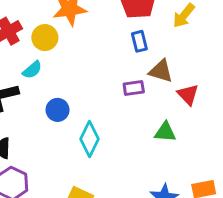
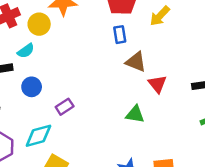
purple rectangle: (134, 88) -> (65, 107), moved, turned -30
blue circle: (58, 110) -> (32, 87), moved
cyan diamond: (89, 139) -> (38, 136), moved, turned 44

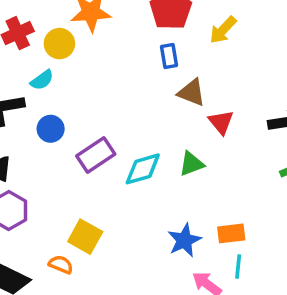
purple rectangle: (65, 107) -> (96, 155), size x1.5
green triangle: (135, 114) -> (191, 164), turned -30
cyan diamond: (38, 136) -> (143, 169), moved

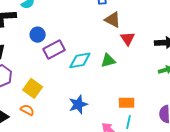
blue circle: (51, 129) -> (38, 35), moved
yellow square: (85, 237) -> (33, 88), moved
blue star: (184, 240) -> (78, 104), moved

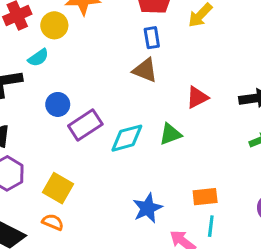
brown triangle: (113, 20) -> (145, 70), moved
red triangle: (128, 39) -> (197, 97), turned 42
blue star: (78, 104) -> (148, 208), moved

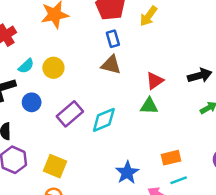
yellow circle: (54, 25) -> (53, 68), moved
blue circle: (58, 104) -> (32, 102), moved
green triangle: (170, 134) -> (149, 106), moved, turned 30
cyan line: (211, 226) -> (179, 180), turned 70

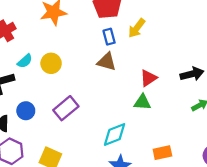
yellow arrow: (149, 16) -> (137, 28), moved
blue circle: (32, 102) -> (26, 111), moved
cyan diamond: (104, 120) -> (115, 135), moved

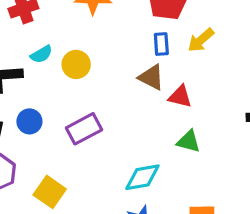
red triangle: (148, 78) -> (180, 97), moved, turned 36

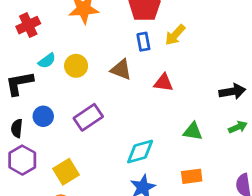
brown triangle: (151, 77) -> (121, 70), moved
green triangle: (189, 141) -> (193, 131), moved
yellow square: (50, 192) -> (66, 172), turned 30

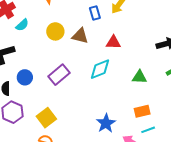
cyan semicircle: (47, 61) -> (22, 25), moved
yellow circle: (76, 66) -> (55, 31), moved
cyan diamond: (140, 151) -> (100, 69), moved

